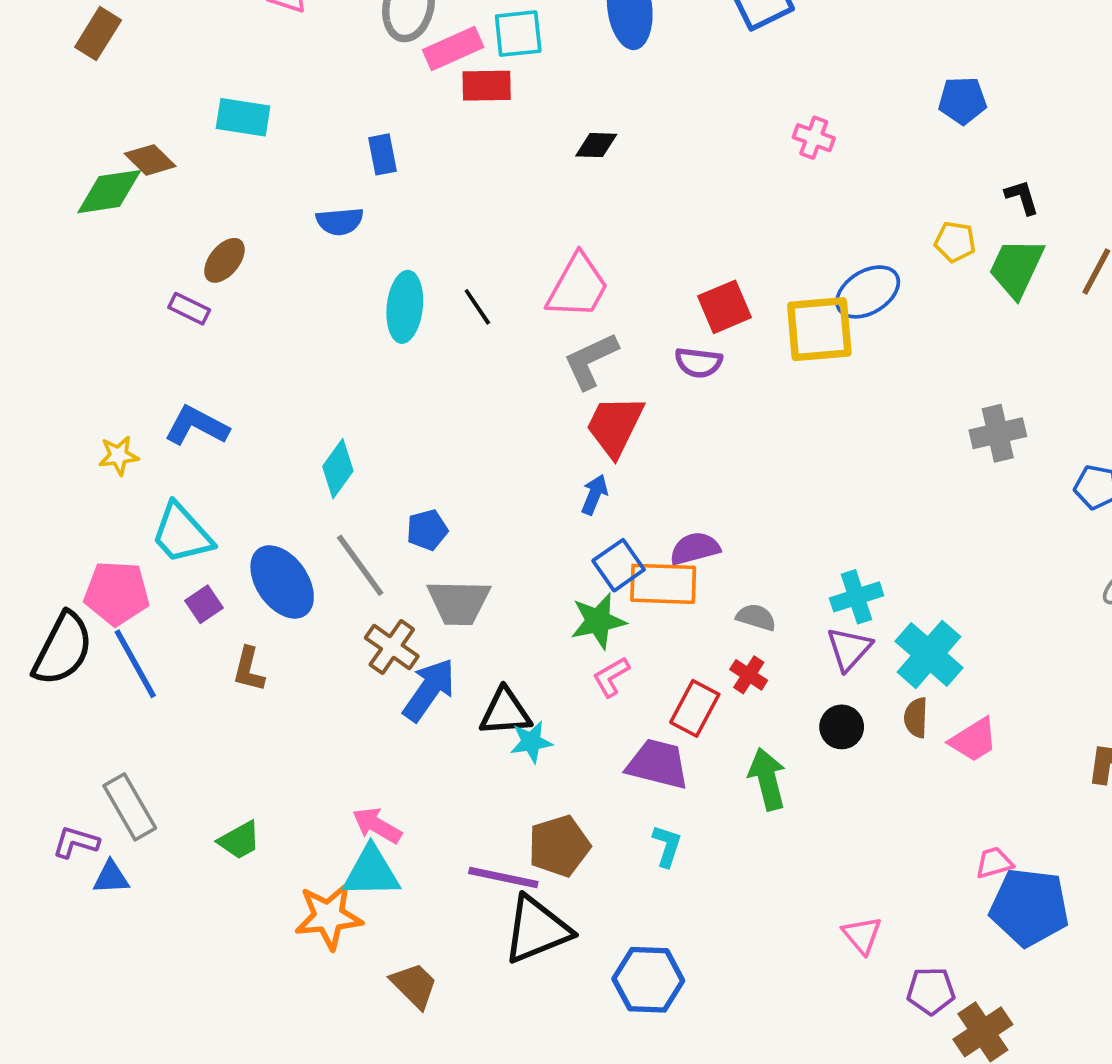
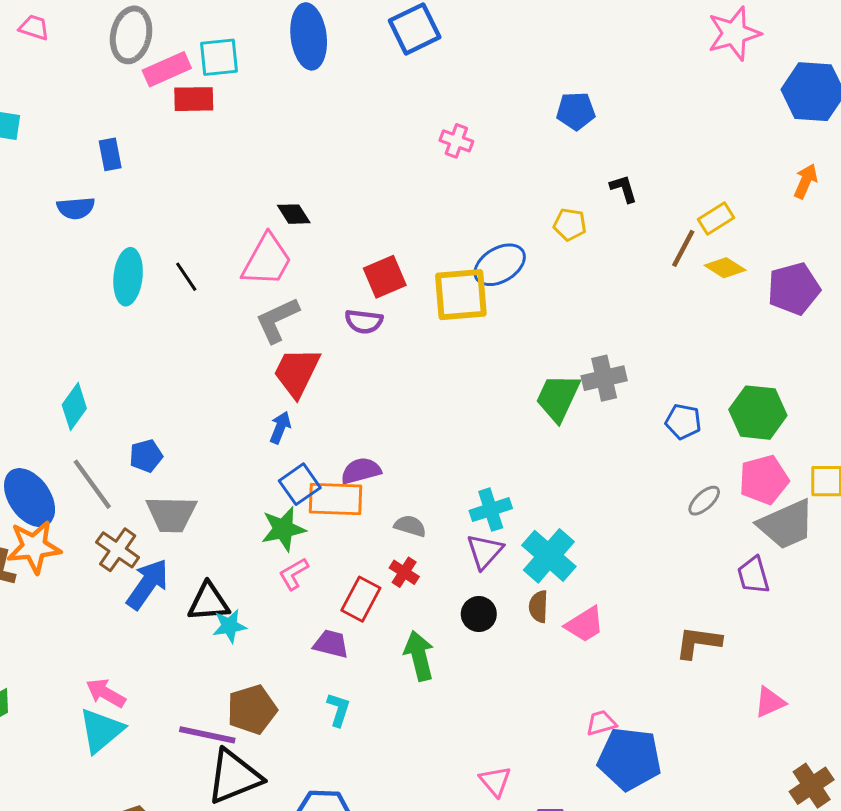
black diamond: (596, 145) -> (294, 214), moved, turned 56
green trapezoid: (1016, 268) -> (558, 398), moved
purple trapezoid: (658, 764) -> (331, 644), size x0.7
cyan triangle: (371, 872) -> (101, 730), turned -39
orange star: (329, 917) -> (34, 547), moved

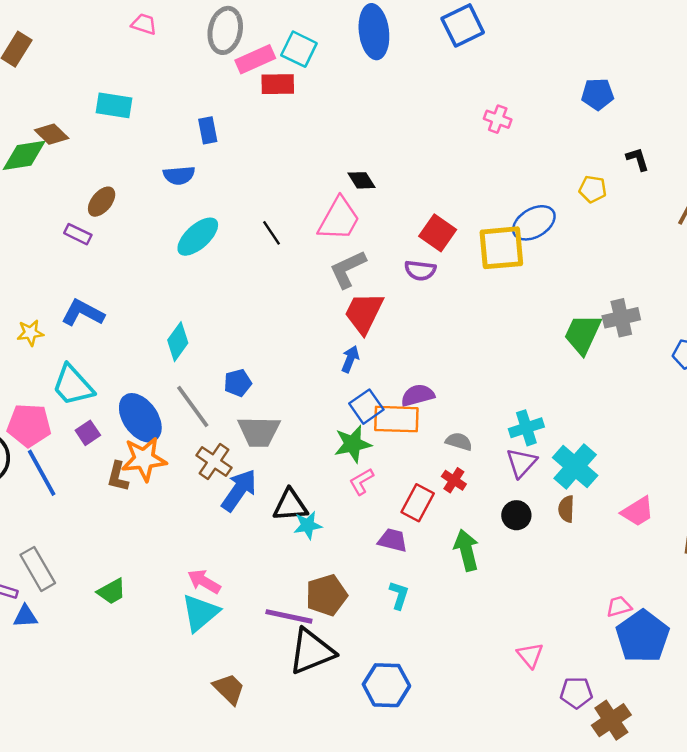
cyan square: (219, 57) -> (299, 49), turned 32
cyan ellipse: (128, 277) -> (198, 237), moved, turned 42
red square: (385, 277) -> (438, 233), turned -32
pink trapezoid: (585, 624) -> (638, 511), moved
blue pentagon: (630, 759) -> (643, 636), turned 30

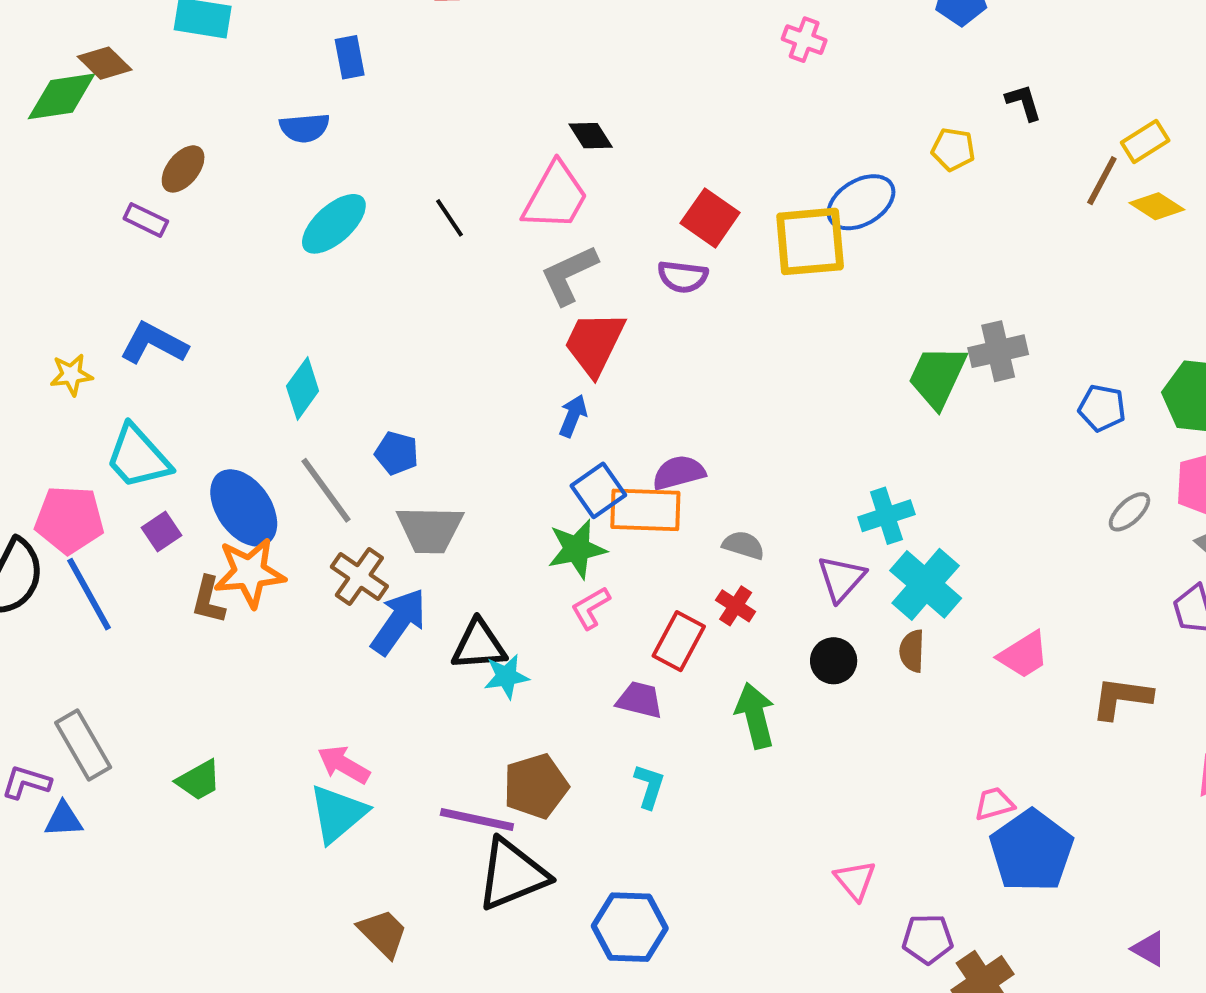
blue pentagon: (238, 383) -> (397, 453), turned 30
cyan cross: (526, 428) -> (886, 516), moved

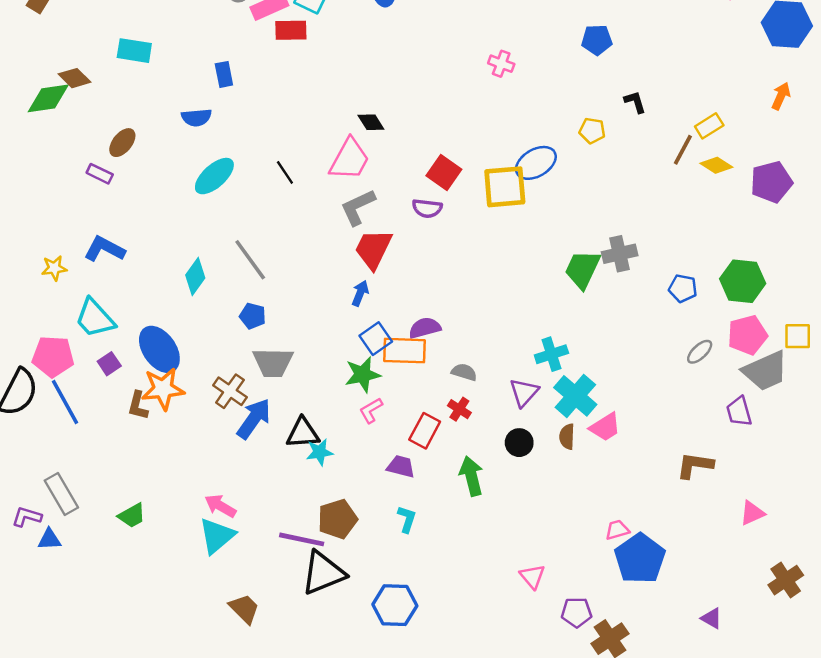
gray line: (326, 490) -> (250, 260), moved
pink trapezoid: (1024, 655) -> (605, 427), moved

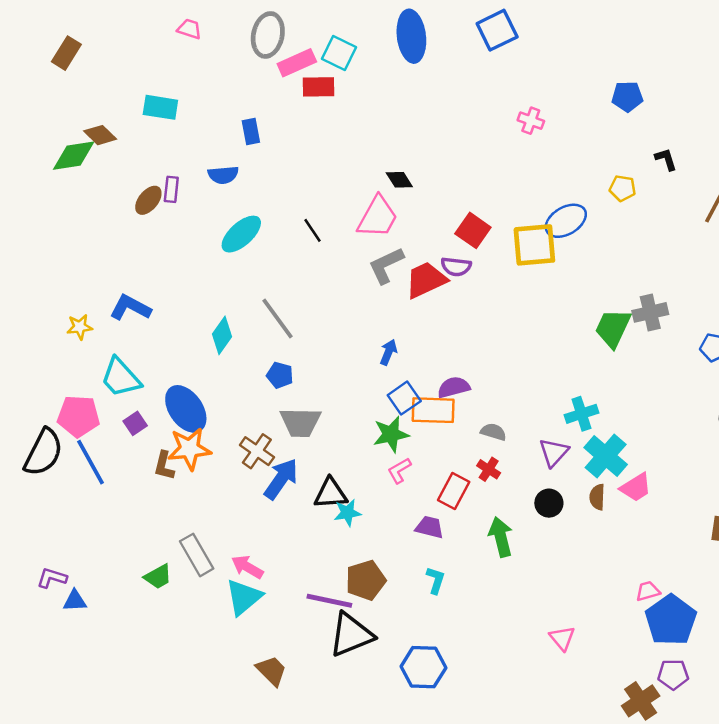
purple rectangle: (100, 174) -> (171, 189), moved, turned 70
red trapezoid: (373, 249) -> (426, 280), moved, turned 39
gray rectangle: (61, 494) -> (197, 555), moved
purple pentagon: (577, 612) -> (673, 674), moved

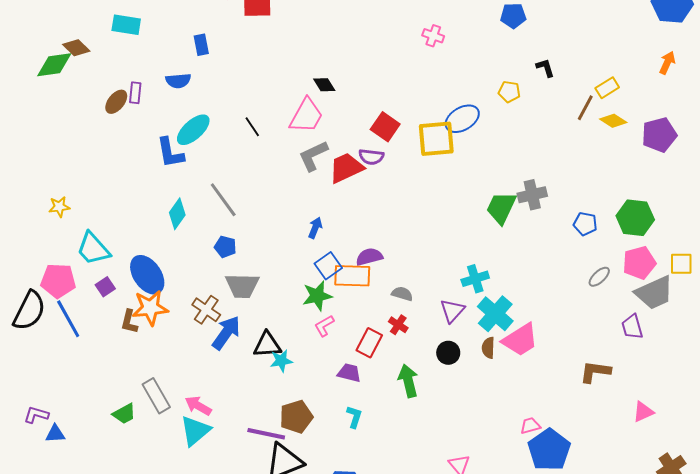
blue L-shape: (130, 308) -> (170, 153), moved, turned -128
pink trapezoid: (636, 487) -> (520, 340), size x1.4

